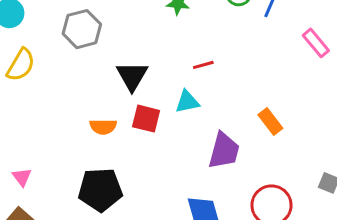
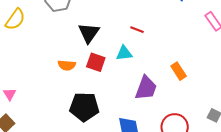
red line: (203, 65) -> (137, 30), turned 32
black pentagon: (100, 190) -> (84, 107), moved

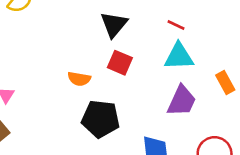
cyan triangle: (124, 53) -> (179, 56), moved, size x1.4
orange semicircle: (67, 65) -> (79, 79), moved

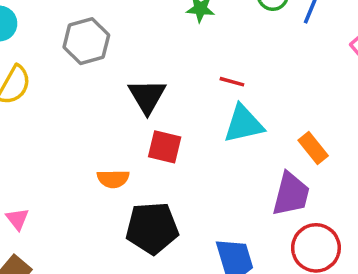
purple trapezoid: (182, 101) -> (291, 194), moved

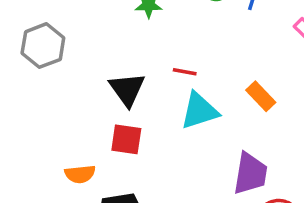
black triangle: (147, 96) -> (127, 89), moved
orange rectangle: (313, 148) -> (261, 96), moved

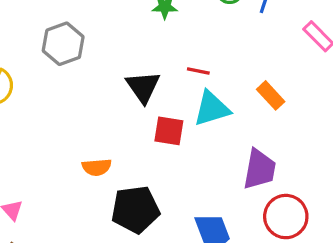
red square: (126, 139) -> (169, 131), moved

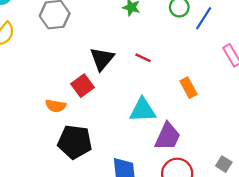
cyan triangle: (212, 109) -> (143, 110), moved
red square: (169, 131) -> (83, 86), moved, turned 30

